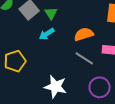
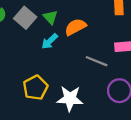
orange semicircle: (84, 34) -> (75, 27), moved
yellow pentagon: (15, 61) -> (35, 88), moved

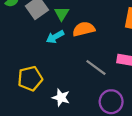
white star: (70, 99) -> (61, 97), size x0.7

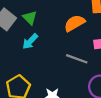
orange semicircle: (84, 29) -> (75, 23), moved

